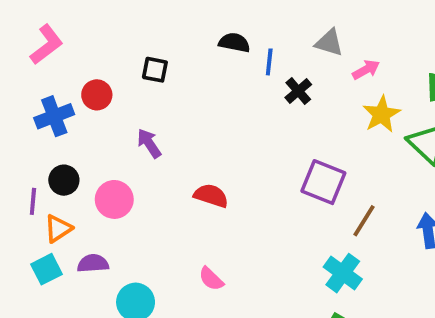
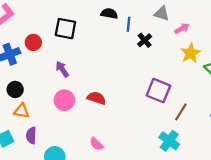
black square: (155, 70) -> (65, 29), size x1.5
pink circle: (114, 199) -> (64, 100), moved
orange triangle: (58, 228) -> (22, 111), moved, turned 42
purple semicircle: (93, 263) -> (31, 135), turned -84

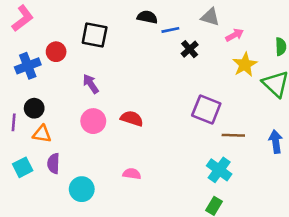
blue line: (129, 24) -> (170, 30), turned 72
brown line: (181, 112) -> (233, 135), turned 60
pink semicircle: (96, 144) -> (132, 174), turned 144

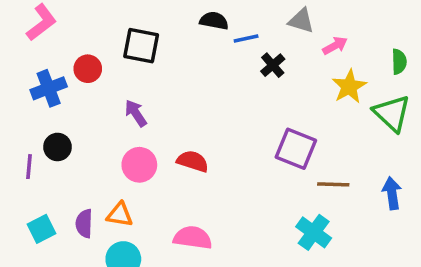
orange triangle: (42, 134) -> (120, 215), moved
pink semicircle: (132, 174) -> (193, 238), size x1.5

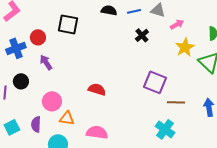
blue line: (246, 38) -> (134, 11), moved
purple arrow: (136, 113) -> (46, 62), moved
pink circle: (139, 165) -> (52, 101), moved
orange triangle: (120, 215) -> (67, 118), moved

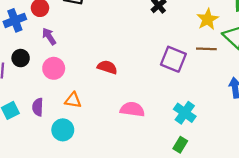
pink circle: (52, 101) -> (54, 68), moved
brown line: (176, 102) -> (206, 49), moved
pink semicircle: (97, 132) -> (132, 109), moved

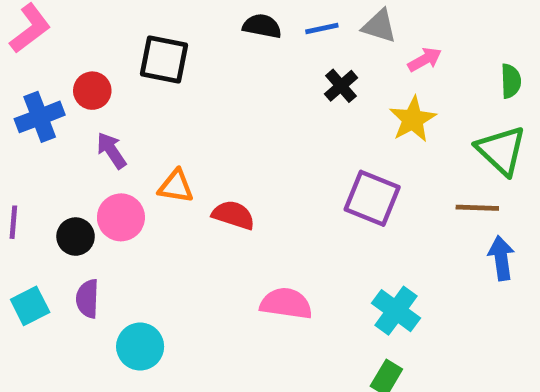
yellow star: (208, 19) -> (413, 119), moved
brown line: (206, 49) -> (477, 208), moved
black circle: (21, 58) -> (76, 237), moved
orange triangle: (73, 100) -> (176, 186), moved

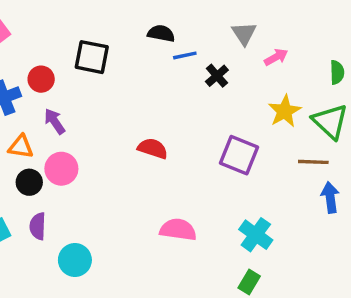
gray triangle: (379, 26) -> (244, 33), turned 40
blue line: (322, 28) -> (185, 55), moved
yellow star: (413, 119) -> (285, 111), moved
orange triangle: (176, 186) -> (21, 147), moved
red semicircle: (233, 215) -> (153, 148), moved

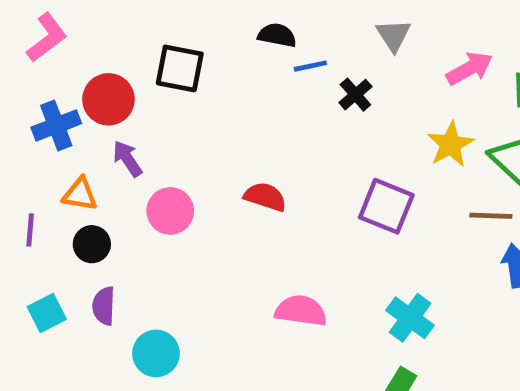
pink arrow: (276, 57) -> (469, 68), moved, size x1.4
red circle: (41, 79) -> (108, 99), size x1.4
pink circle: (61, 169) -> (170, 211), moved

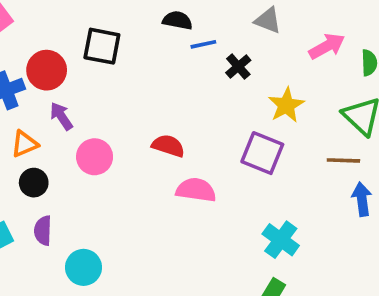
gray triangle: (393, 35) -> (268, 20), turned -36
yellow star: (450, 144) -> (286, 105), moved
orange triangle: (80, 194) -> (24, 144), turned -32
pink semicircle: (301, 311) -> (196, 190), moved

